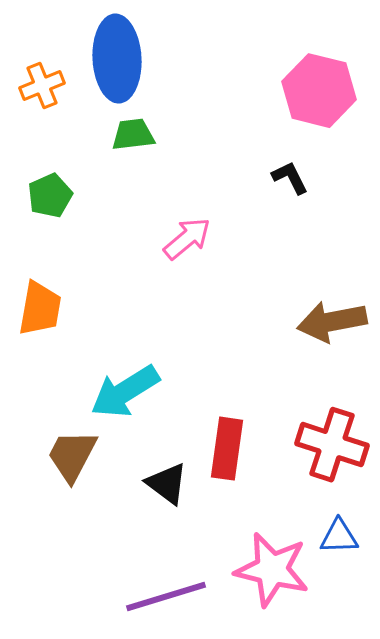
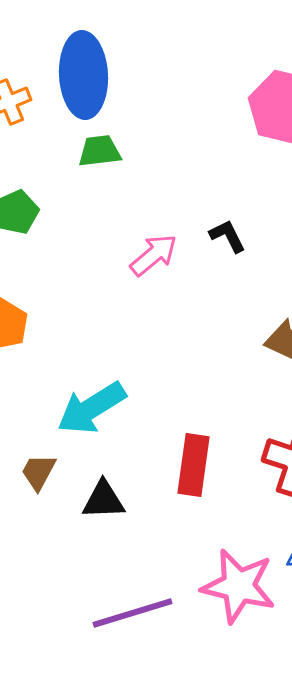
black L-shape: (290, 178) -> (228, 236), moved
brown trapezoid: (72, 456) -> (38, 472), size x0.7
black triangle: (167, 484) -> (104, 500), moved, turned -39

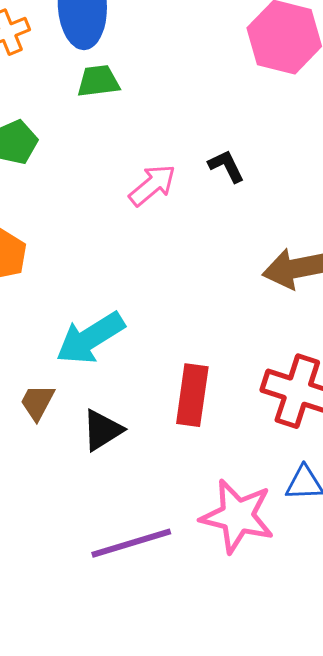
black triangle: (104, 500) -> (102, 430), turned -30

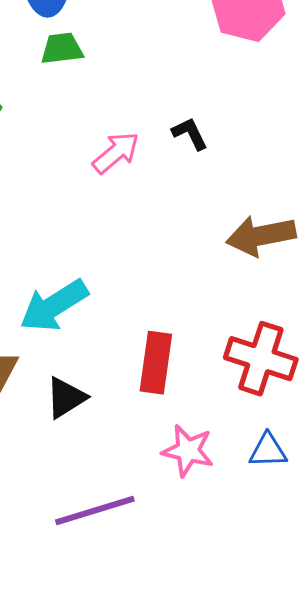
pink star: (237, 516) -> (188, 451), moved, size x0.7

